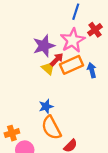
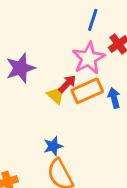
purple star: (44, 46) -> (20, 68), moved

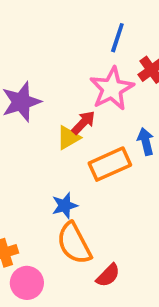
orange rectangle: (87, 91) -> (110, 164), moved
yellow triangle: (56, 95) -> (68, 138), turned 48

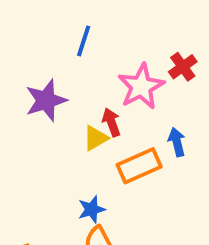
blue line: (117, 38) -> (84, 41), moved
red arrow: (83, 123) -> (111, 122), turned -64

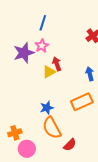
pink star: (141, 87) -> (42, 46), moved, size x0.6
orange rectangle: (139, 166) -> (82, 102), moved

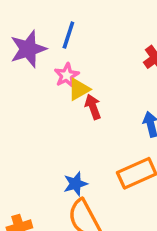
purple star: (24, 53) -> (28, 49), moved
yellow triangle: (49, 72) -> (79, 89), moved

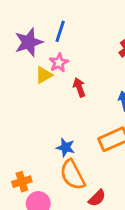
yellow triangle: (79, 89) -> (44, 75), moved
blue star: (75, 184) -> (66, 147), turned 30

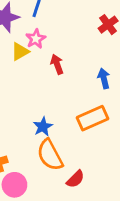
blue star: (66, 147) -> (43, 127), turned 30

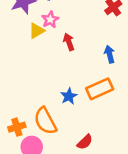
blue star: (43, 127) -> (69, 96), moved
orange semicircle: (50, 155) -> (45, 121), moved

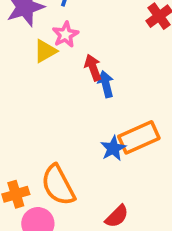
blue arrow: (110, 54) -> (106, 84), moved
blue star: (69, 96) -> (113, 148), moved

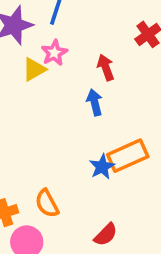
red arrow: (93, 68) -> (106, 68), moved
orange semicircle: (58, 185) -> (47, 203), size x0.7

